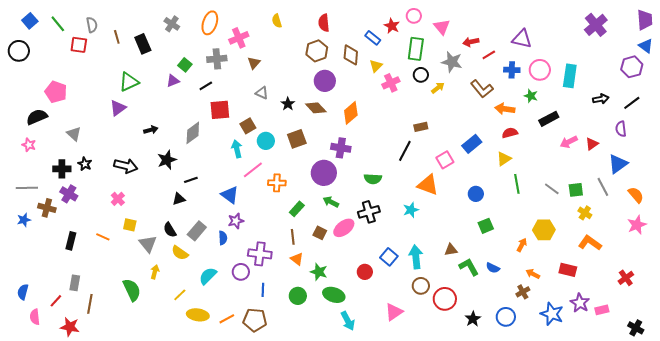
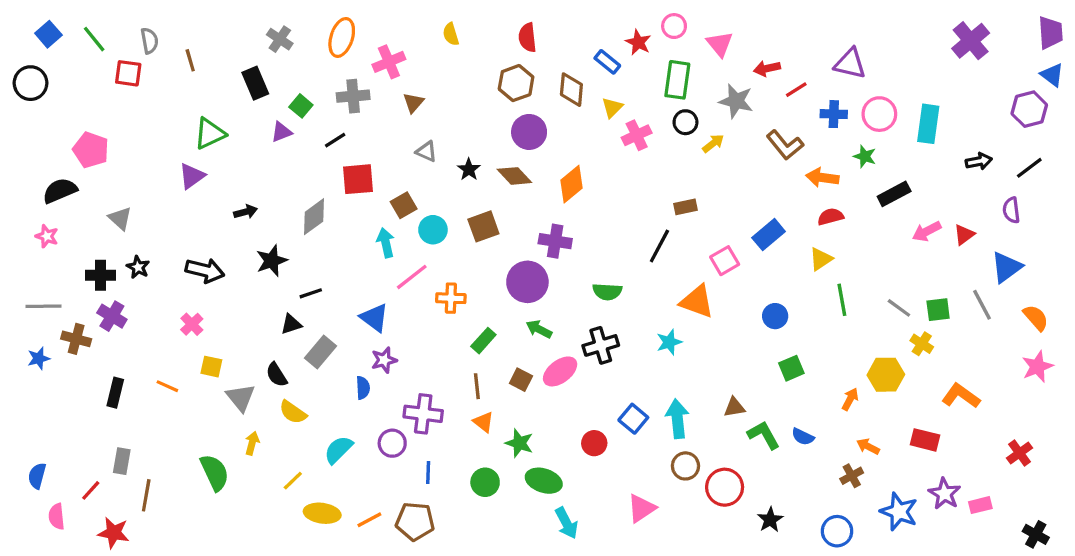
black rectangle: (143, 44) -> (255, 83), moved
yellow cross: (585, 213) -> (922, 344), moved
gray rectangle: (197, 231) -> (321, 352), moved
blue circle: (506, 317) -> (837, 531), moved

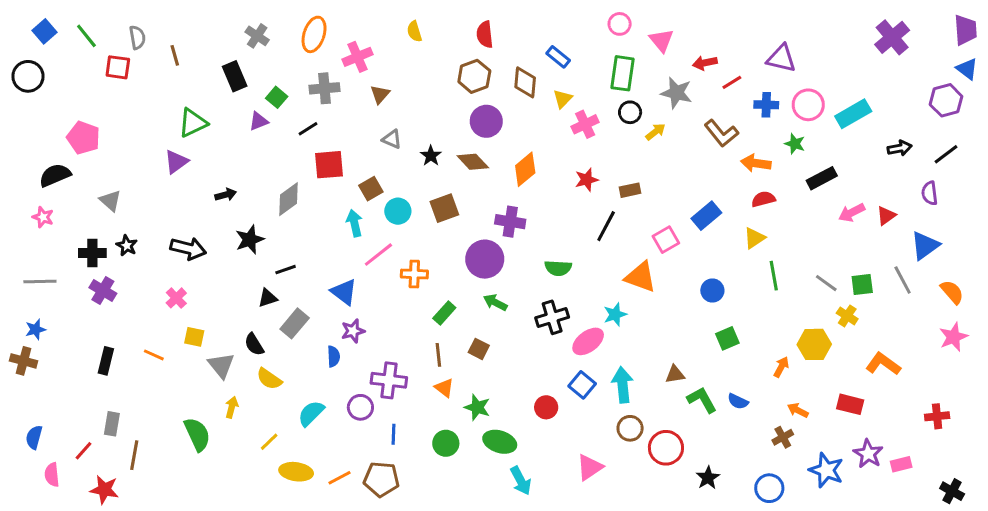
red star: (638, 42) -> (587, 180), moved, turned 30
cyan rectangle: (928, 124) -> (853, 114), turned 52
brown cross: (76, 339) -> (23, 361), moved
pink ellipse: (560, 371) -> (588, 341), moved
red cross: (1019, 453) -> (937, 416), turned 30

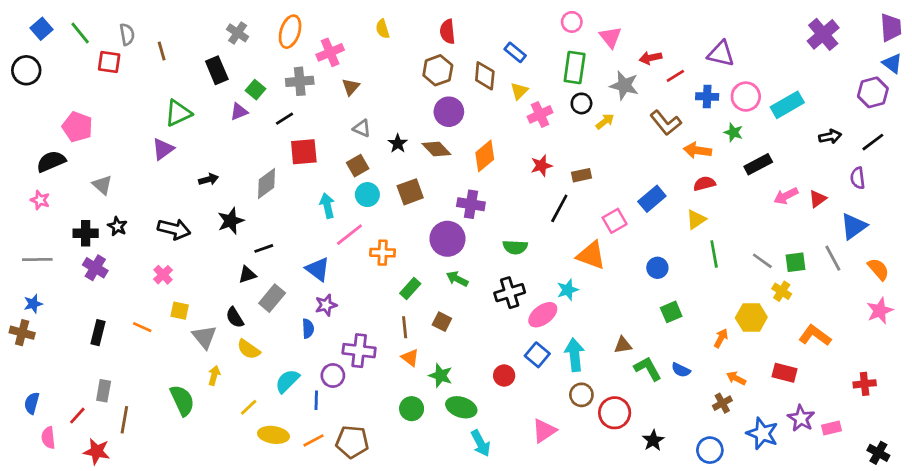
brown square: (371, 189) -> (358, 166), moved
blue line: (393, 434) -> (316, 400), moved

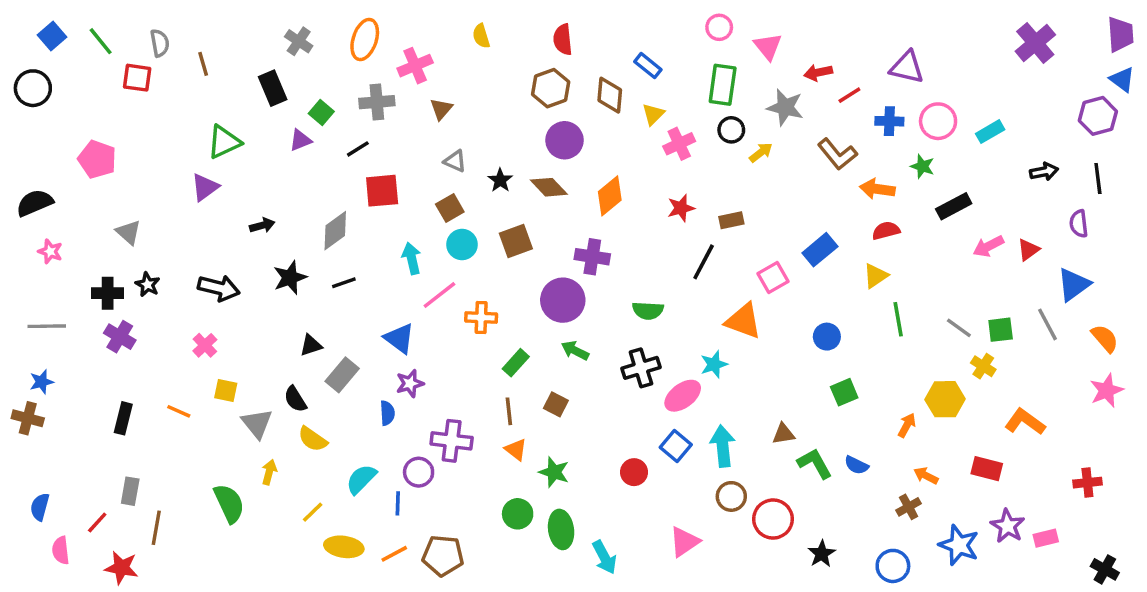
cyan rectangle: (787, 105) -> (990, 132), size x0.7
black line: (873, 142) -> (1098, 178), turned -60
black semicircle: (51, 161) -> (35, 203), moved
black line: (264, 248) -> (344, 283), moved
green ellipse: (461, 407) -> (561, 529), moved, turned 64

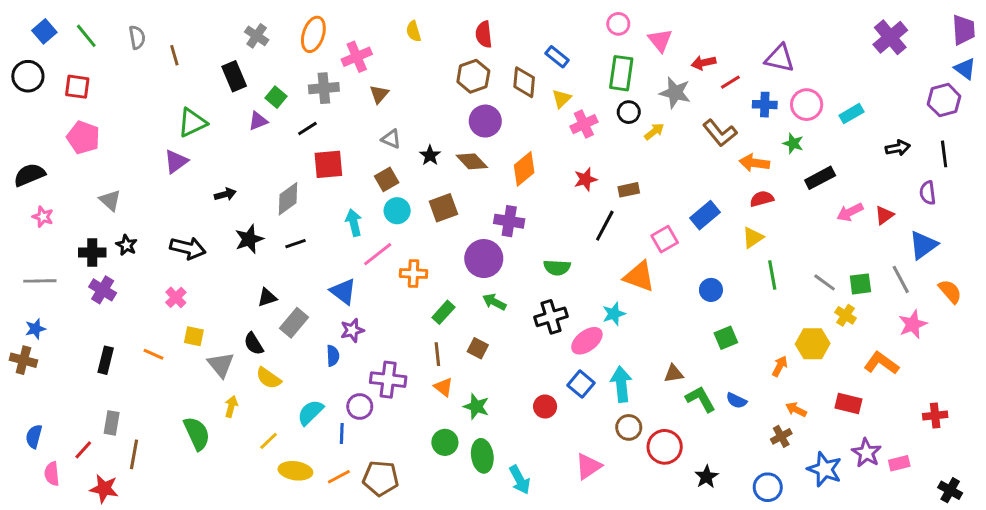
red square: (137, 78) -> (77, 87), moved
pink star: (1107, 390) -> (913, 324), moved

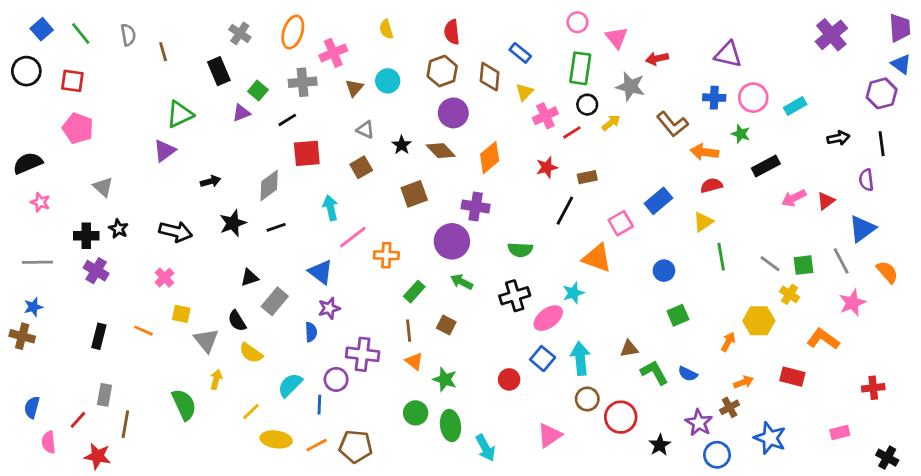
red line: (730, 82) -> (572, 132), moved
cyan circle: (397, 211) -> (388, 81), moved
orange arrow: (796, 409) -> (744, 382), turned 132
purple star: (866, 453) -> (699, 423), moved

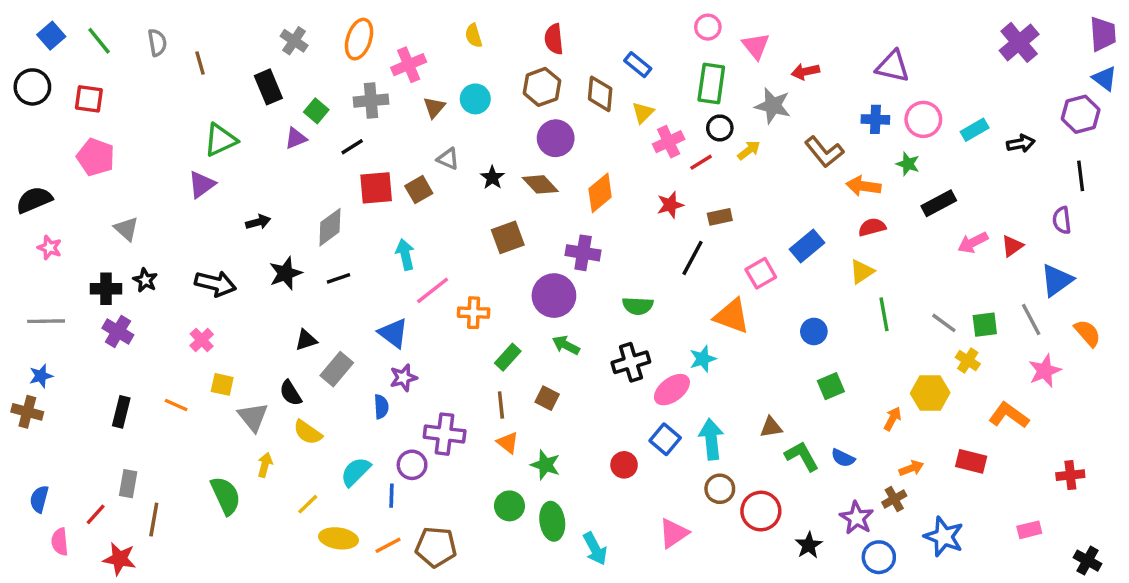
black arrow: (838, 138) -> (1021, 143), moved
brown square: (361, 167) -> (419, 190), moved

